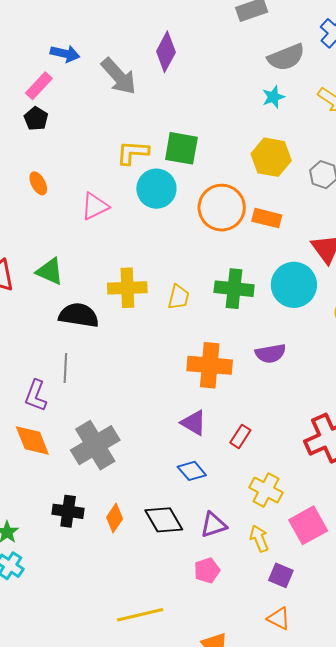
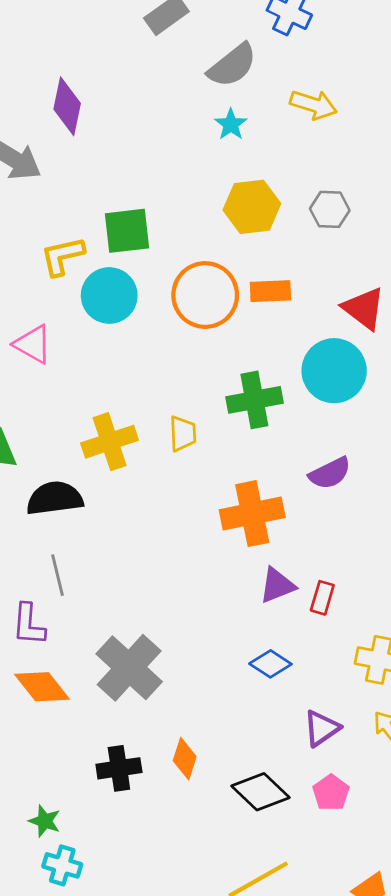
pink triangle: (95, 206) -> (33, 344), turned -48
purple triangle: (194, 423) -> (277, 585), moved, turned -36
black diamond: (164, 520) -> (261, 792), moved

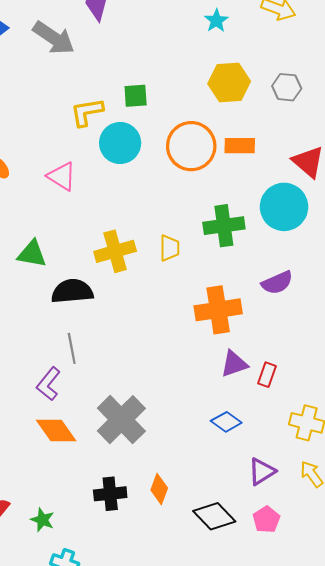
green square: (127, 231) -> (136, 96), size x0.7
purple L-shape: (29, 624) -> (48, 384), turned 32
green star: (45, 821) -> (42, 520), moved

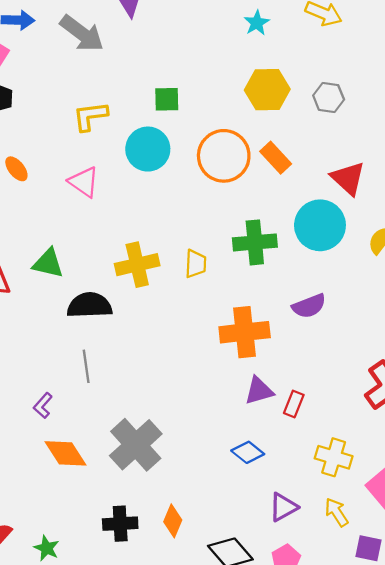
yellow L-shape: (87, 112) -> (90, 116), moved
orange rectangle: (240, 146) -> (276, 158), turned 44
purple L-shape: (48, 384) -> (43, 405), moved, size x0.7

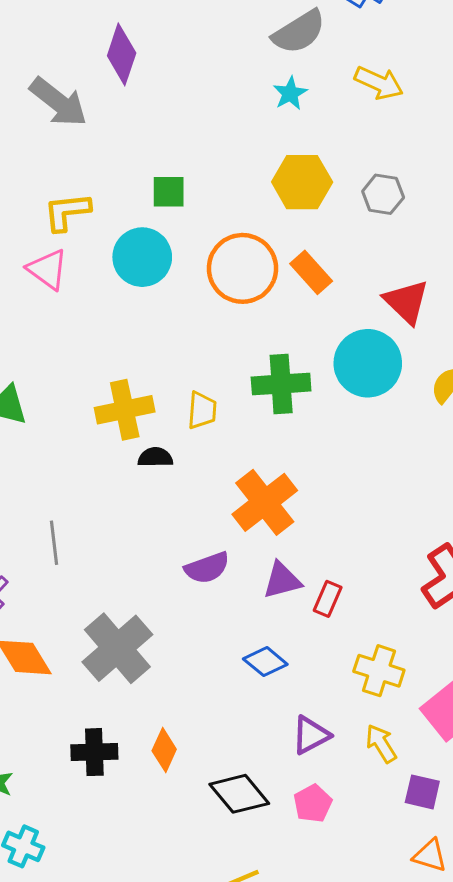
pink triangle: (84, 182) -> (48, 269), moved
black semicircle: (89, 305) -> (155, 457), moved, size x0.6
purple semicircle: (309, 306) -> (207, 568), moved
orange cross: (245, 332) -> (265, 502), turned -33

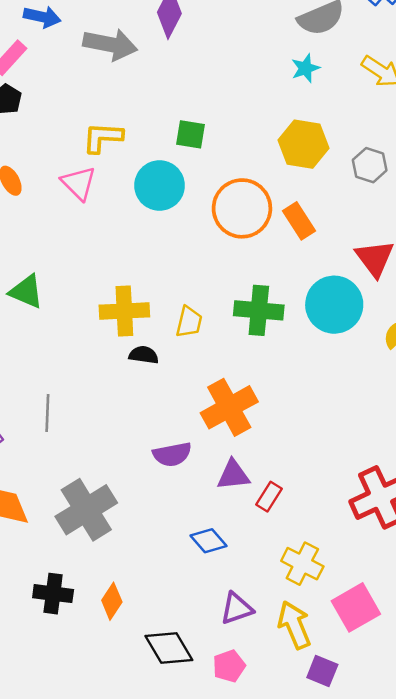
gray arrow: (58, 102) -> (110, 44), turned -36
yellow arrow: (381, 743) -> (294, 625), size x1.4

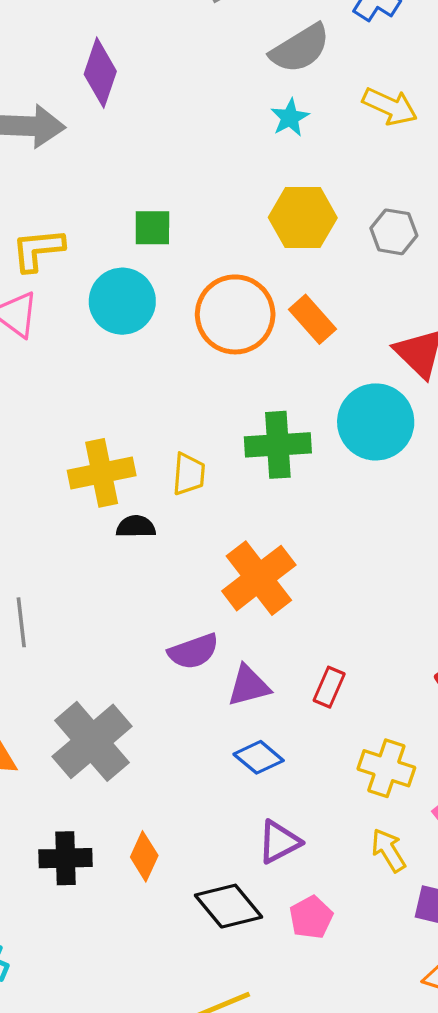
purple triangle: (233, 475) -> (249, 686), moved
purple triangle: (237, 608) -> (279, 842), moved
yellow arrow: (294, 625) -> (388, 850), size x0.7

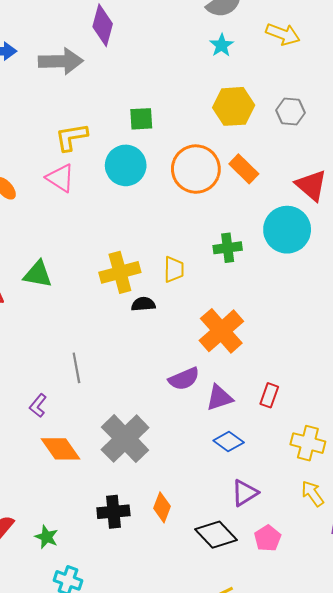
green cross: (278, 445) -> (228, 248), size x0.7

